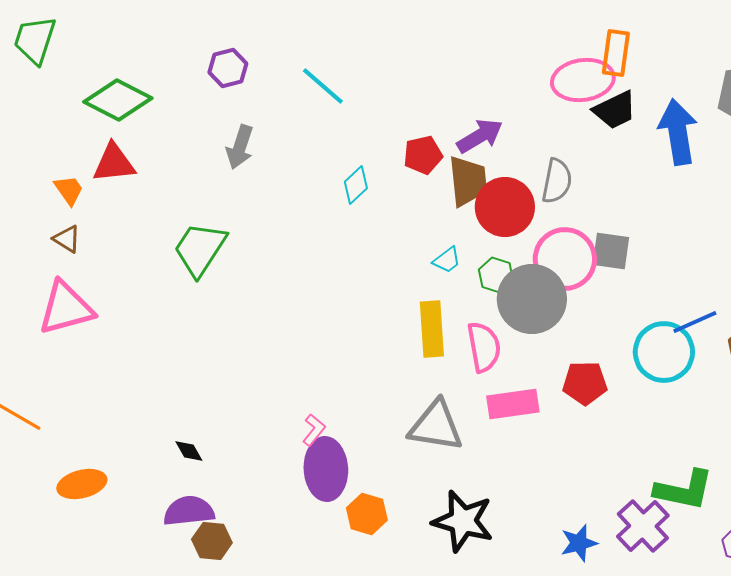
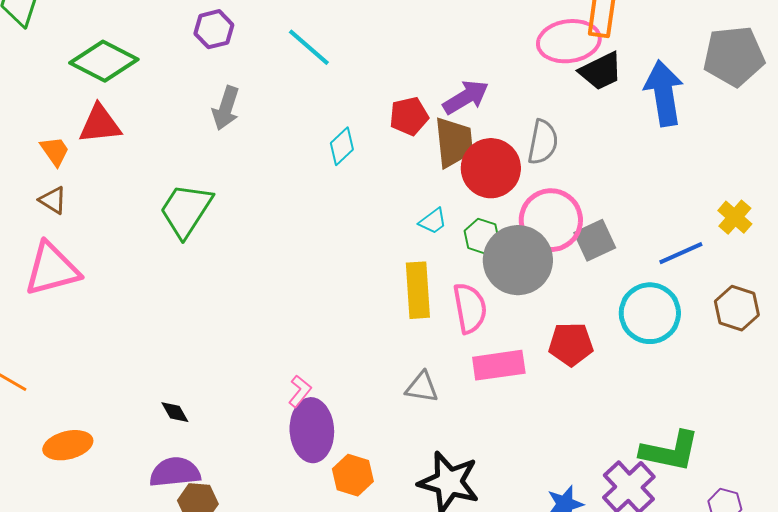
gray square: (611, 251) -> (595, 240), moved, turned -33
blue line: (695, 322) -> (681, 253), moved
gray triangle: (436, 426) -> (422, 387), size x0.6

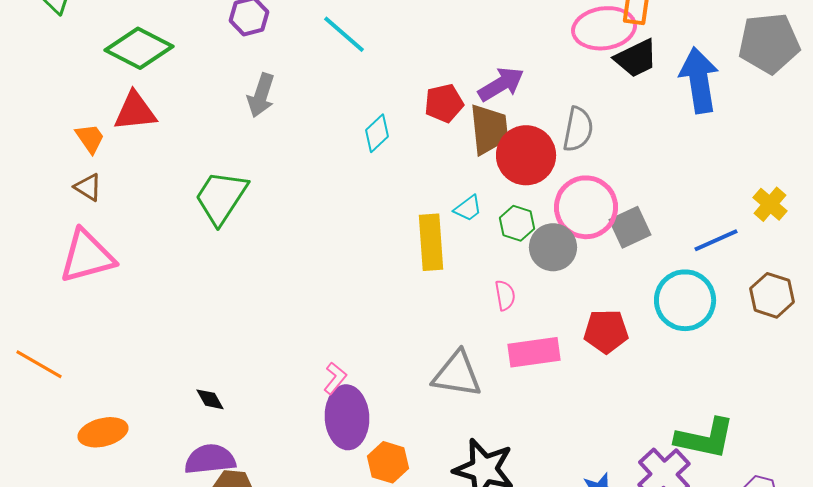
gray circle: (518, 260) -> (553, 247), size x0.7
yellow rectangle: (418, 290) -> (431, 242), moved
pink semicircle: (470, 308) -> (505, 295), size x0.6
gray triangle: (422, 387) -> (457, 374), size x1.5

